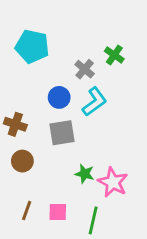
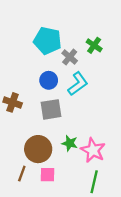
cyan pentagon: (32, 47) -> (47, 41), moved
brown circle: (22, 161) -> (38, 149), moved, size x1.5
green line: (93, 220) -> (94, 182), moved

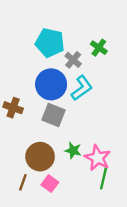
blue circle: (49, 80) -> (51, 84), size x1.6
gray square: (51, 109) -> (54, 115), turned 30
pink square: (47, 175) -> (50, 184), turned 35
green line: (94, 182) -> (104, 177), moved

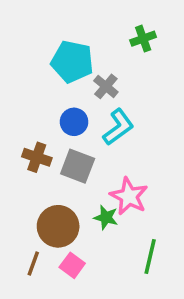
green cross: (99, 48) -> (143, 39), moved, turned 35
blue circle: (51, 84) -> (74, 122), size x0.6
brown cross: (13, 108) -> (37, 157), moved
pink star: (98, 158) -> (129, 196), moved

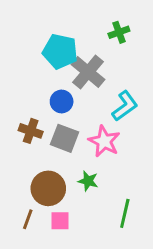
gray cross: (106, 86) -> (88, 72), size x1.6
cyan L-shape: (118, 127) -> (125, 106), moved
pink star: (129, 196) -> (104, 141), moved
pink square: (72, 265) -> (60, 221), turned -36

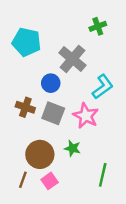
cyan pentagon: (60, 51) -> (27, 42), moved
pink square: (60, 221) -> (50, 181), turned -35

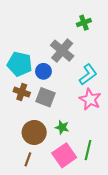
cyan pentagon: (27, 42) -> (20, 64), moved
pink star: (86, 116) -> (90, 99), moved
brown line: (23, 180) -> (28, 159), moved
pink square: (50, 181) -> (64, 155), moved, size x1.6

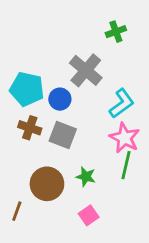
green line: (88, 150) -> (126, 165), moved
pink square: (64, 155) -> (89, 215), size x0.6
brown line: (28, 159) -> (17, 211), moved

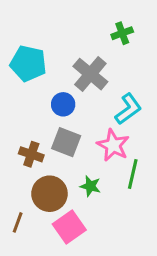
cyan pentagon: (27, 89) -> (28, 63), moved
brown cross: (30, 128) -> (31, 154), moved
pink star: (125, 138) -> (113, 145), moved
pink square: (89, 215) -> (69, 227), moved, size x1.5

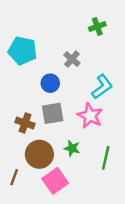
gray cross: (90, 74) -> (72, 59), size x0.6
gray square: (66, 142) -> (53, 113), turned -30
green line: (133, 174) -> (106, 158), moved

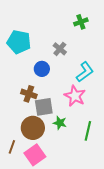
gray square: (53, 113) -> (44, 107), moved
brown cross: (25, 123) -> (29, 94), moved
pink square: (55, 181) -> (35, 155), moved

